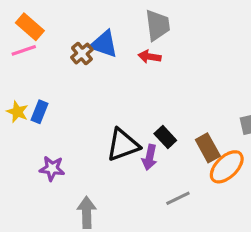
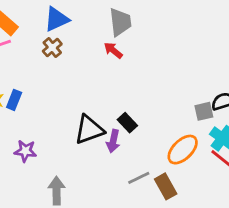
blue triangle: (104, 44) -> (57, 19), moved, turned -44
red arrow: (150, 57) -> (113, 50), turned 30
brown rectangle: (208, 148) -> (166, 186), moved

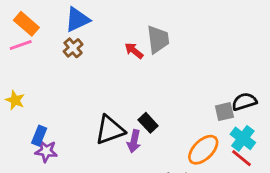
gray trapezoid: (120, 22) -> (158, 39), moved
blue rectangle: (14, 100) -> (39, 136), moved

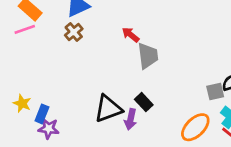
gray trapezoid: (158, 39) -> (148, 56), moved
yellow star: (15, 100) -> (22, 103), moved

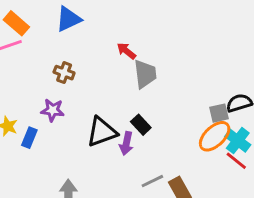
brown cross: (74, 32) -> (64, 73), moved, turned -30
orange ellipse: (195, 127) -> (215, 136), moved
purple star: (49, 129) -> (53, 110), moved

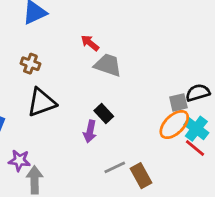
gray trapezoid: (145, 74) -> (108, 65), turned -64
purple star: (53, 110) -> (19, 160), moved
black triangle: (102, 132) -> (42, 102), moved

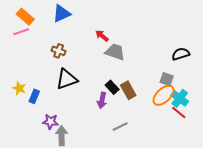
black semicircle: (198, 93) -> (181, 54), moved
gray square: (178, 102) -> (167, 79), turned 32
brown rectangle: (141, 176) -> (128, 90), moved

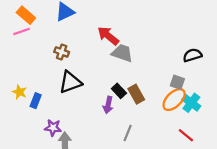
red arrow: (102, 36) -> (108, 36), size x1.5
red line: (179, 112) -> (186, 135), moved
gray line: (120, 127) -> (128, 133), turned -42

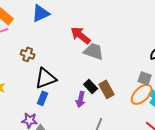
brown cross: (62, 52) -> (28, 54), moved
blue rectangle: (36, 101) -> (43, 98), moved

